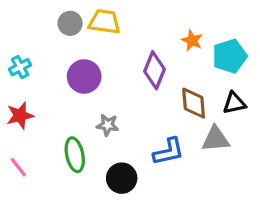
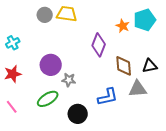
cyan pentagon: (230, 56) -> (145, 20), moved
purple circle: (84, 76) -> (51, 65), moved
green ellipse: (75, 155) -> (48, 99), turned 70

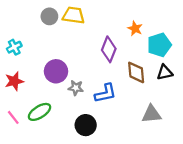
cyan pentagon: (145, 20) -> (159, 45), moved
gray triangle: (138, 89) -> (152, 114), moved
blue L-shape: (108, 97) -> (105, 93), moved
green ellipse: (48, 99) -> (40, 112), moved

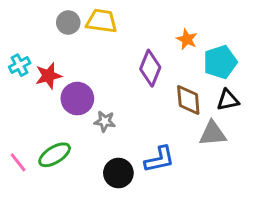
red star: (14, 81) -> (48, 76), moved
blue L-shape: (105, 93) -> (159, 159), moved
gray triangle: (152, 114) -> (213, 133), moved

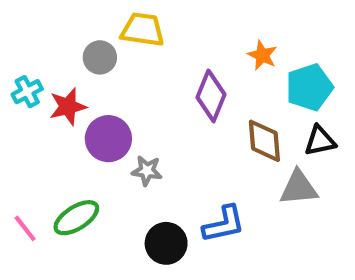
gray circle: (68, 23) -> (100, 57), moved

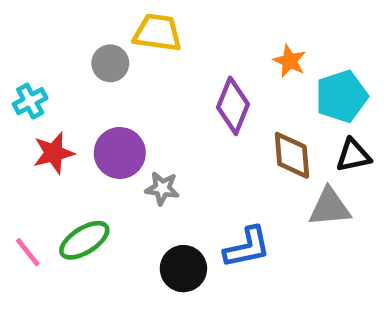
red star: (68, 107) -> (54, 153), moved

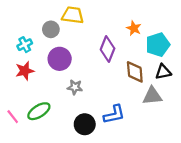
cyan cross: (30, 101) -> (25, 45), moved
purple circle: (120, 153) -> (60, 59), moved

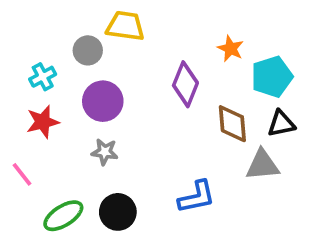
gray star: (75, 87) -> (105, 152), moved
green ellipse: (39, 111) -> (63, 216), moved
pink line: (13, 117) -> (22, 174), moved
black circle: (85, 124) -> (118, 212), moved

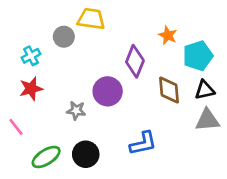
purple circle: (103, 101) -> (108, 91), moved
gray triangle: (262, 165) -> (207, 120), moved

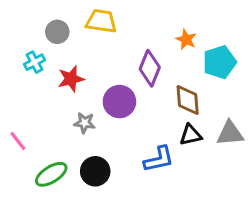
gray circle: (64, 37) -> (57, 32), moved
red star: (31, 89) -> (71, 79), moved
black triangle: (205, 90) -> (191, 135), moved

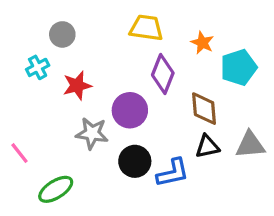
yellow trapezoid: (101, 21) -> (146, 28), moved
gray star: (85, 123) -> (92, 133), size x1.4
black circle: (95, 171) -> (135, 161), moved

